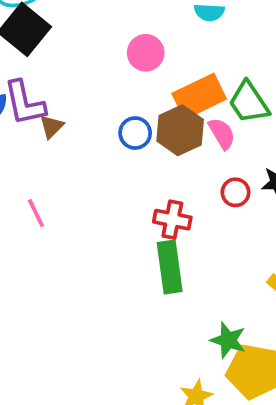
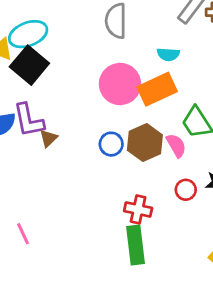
pink circle: (146, 53) -> (120, 84), size x1.5
orange rectangle: (199, 96) -> (157, 89), moved
pink line: (36, 213) -> (23, 234), moved

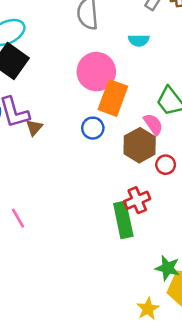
orange rectangle: (157, 89) -> (113, 98), moved, turned -40
brown hexagon: (145, 143) -> (140, 145), moved
red cross: (138, 209) -> (137, 200), moved, turned -30

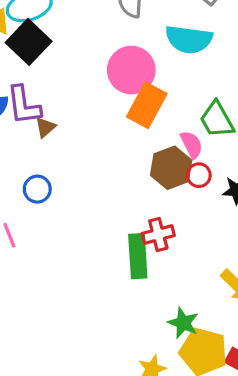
cyan semicircle: (139, 40) -> (189, 39), size x1.8
blue circle: (93, 128) -> (37, 189), moved
red circle: (166, 165) -> (199, 175), moved

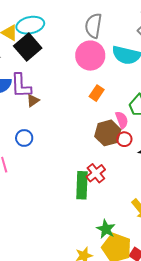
pink circle: (131, 70) -> (90, 56), moved
orange rectangle: (147, 105) -> (97, 93), size x0.6
red cross: (158, 234) -> (96, 173), turned -30

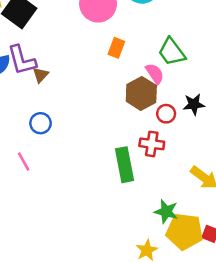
red circle: (124, 139) -> (166, 114), moved
red cross: (96, 173) -> (152, 144), moved, turned -30

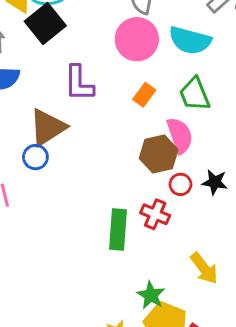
green trapezoid: (172, 52) -> (195, 94), moved
purple L-shape: (22, 60) -> (79, 83), moved
pink semicircle: (155, 74) -> (180, 135), size x1.4
brown triangle: (41, 75) -> (48, 127), moved, size x2.0

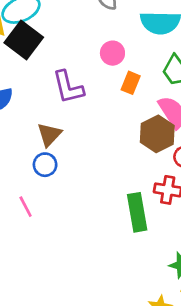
pink circle: (137, 39) -> (112, 53), moved, size x0.6
brown triangle: (48, 127) -> (49, 135), size x0.7

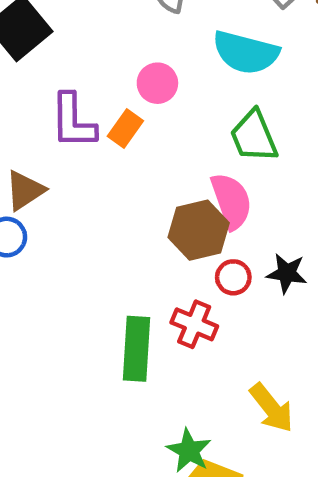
orange rectangle: (131, 83) -> (125, 129), moved

